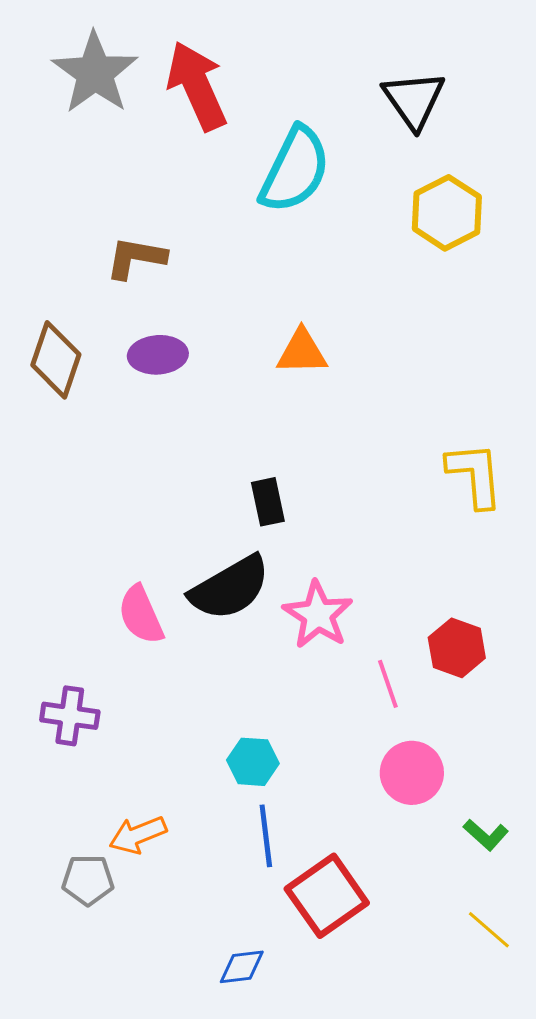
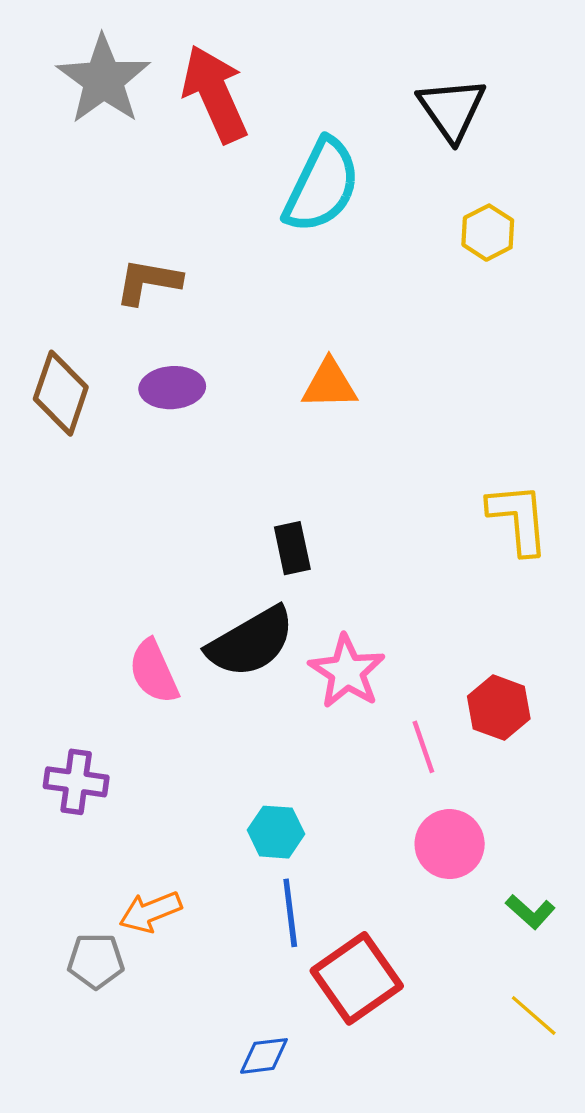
yellow hexagon: (447, 213) -> (488, 233), size x0.7

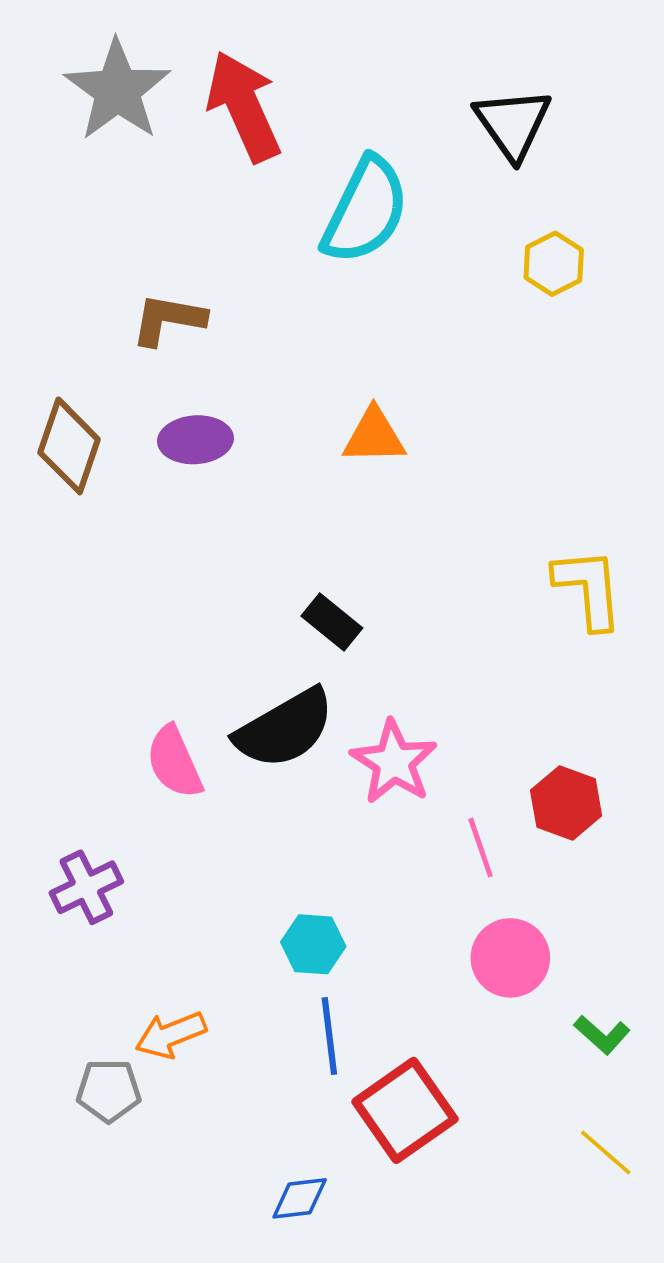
black rectangle: (292, 548) -> (332, 622), turned -39
purple cross: (76, 782) -> (86, 887), turned -34

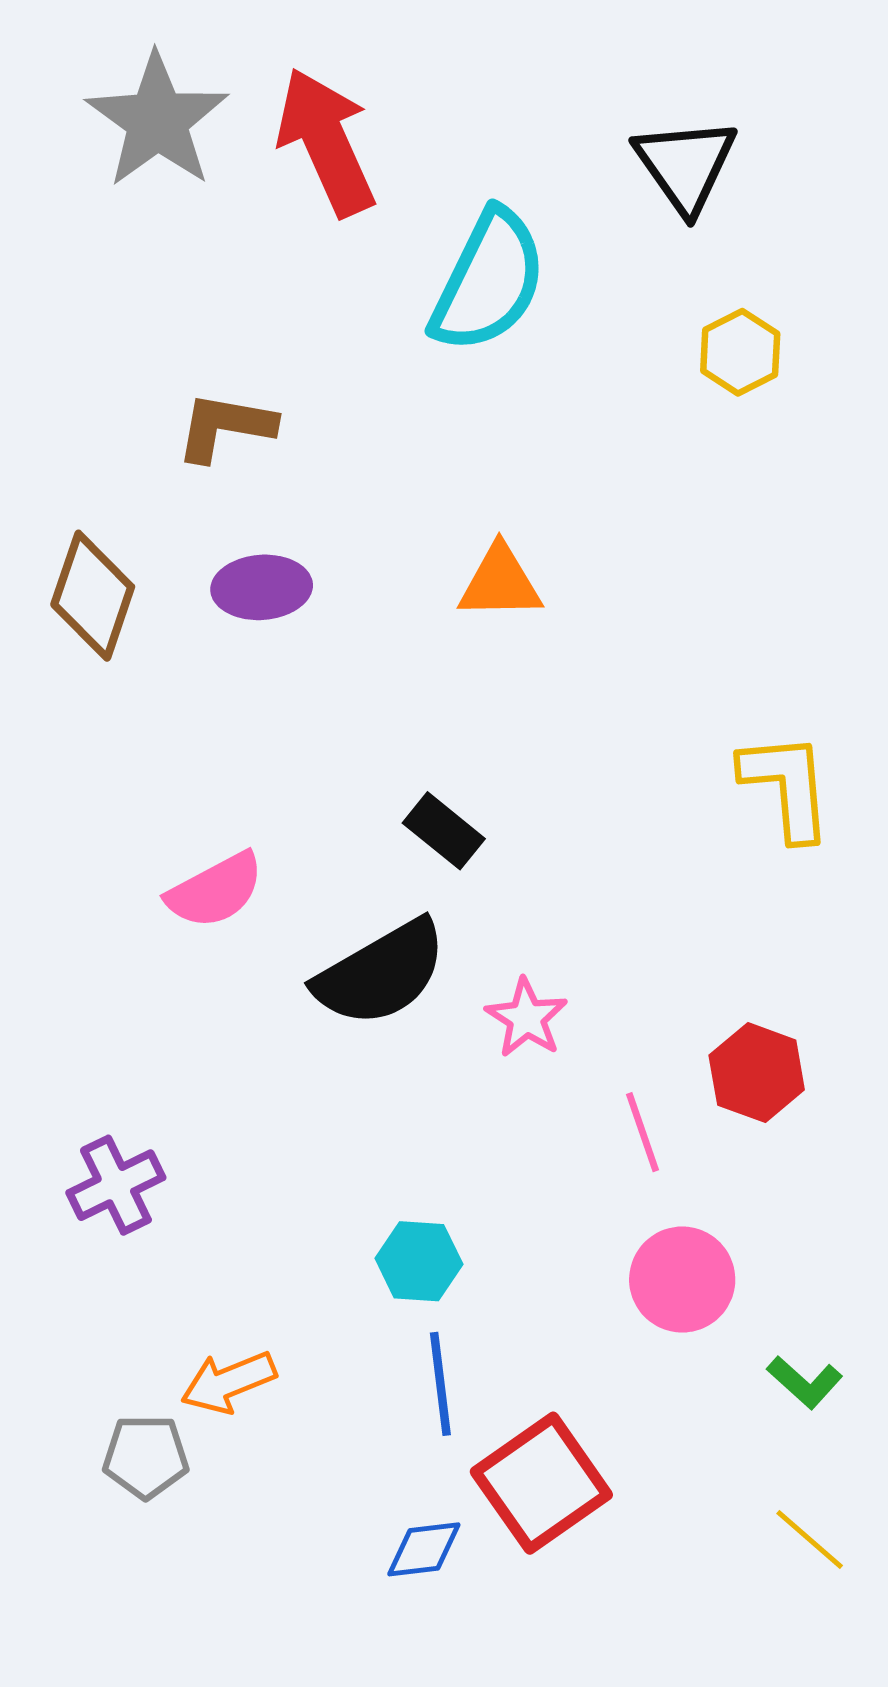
pink semicircle: (174, 762) -> (215, 890), moved, turned -94
pink star: (394, 762) -> (527, 1018), size x0.7
blue diamond: (300, 1198) -> (424, 1549), moved

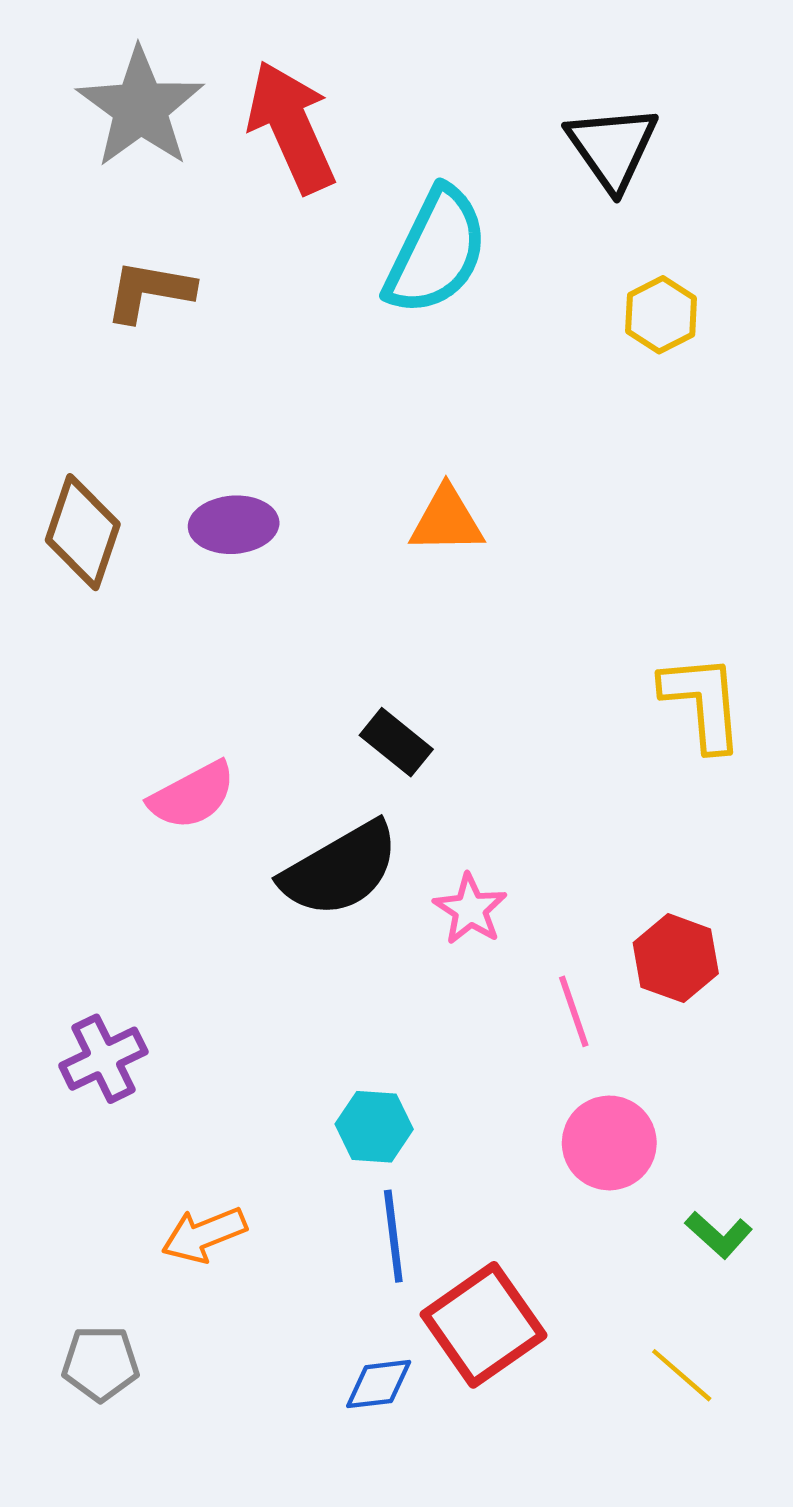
brown L-shape: (225, 427) -> (149, 291), moved
gray pentagon: (146, 1457) -> (100, 1363), moved
yellow line: (810, 1539) -> (682, 1375), moved

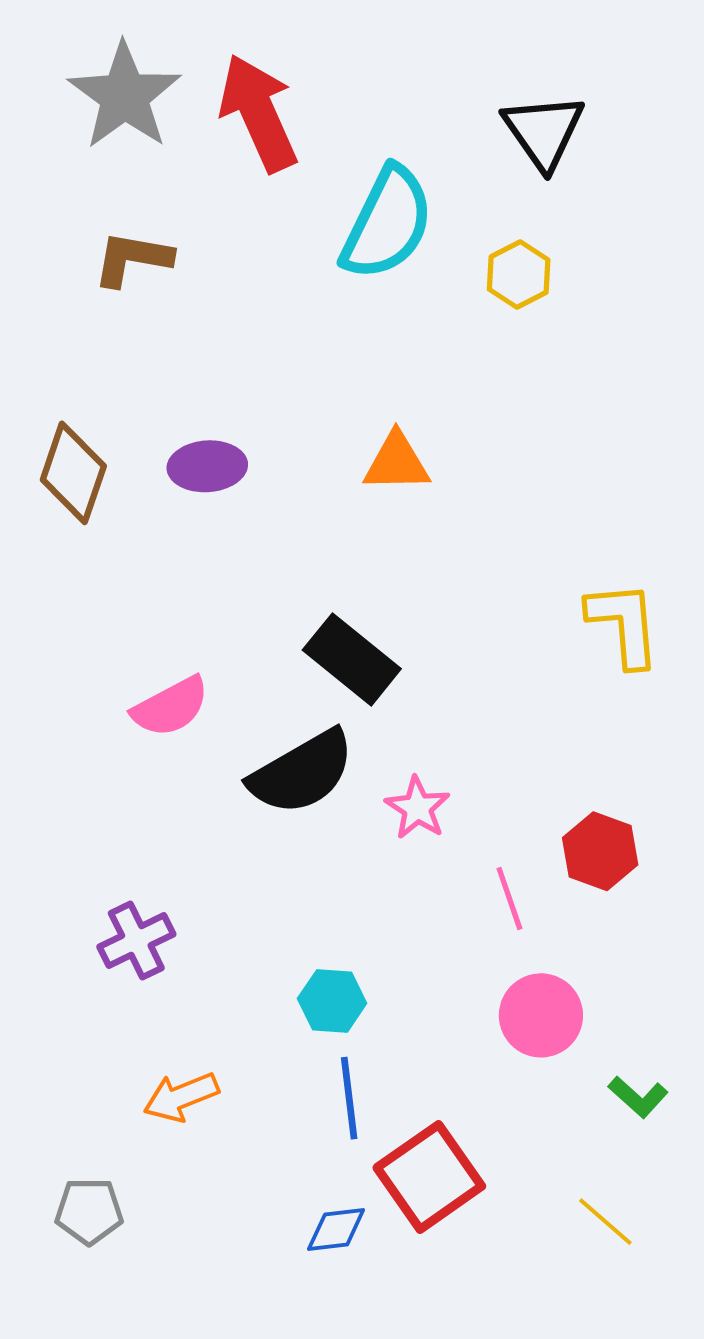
yellow hexagon: (661, 315) -> (519, 275), moved
black rectangle: (396, 742) -> (352, 659), size x1.5
purple cross: (103, 1059) -> (136, 941), moved

